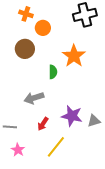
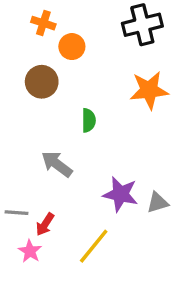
orange star: (74, 56) -> (149, 90), moved, turned 30
gray arrow: (34, 98) -> (57, 164), turned 54
red arrow: (43, 124) -> (45, 224), moved

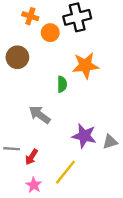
black cross: (142, 25) -> (77, 17), moved
brown circle: (42, 82) -> (17, 57), moved
orange star: (149, 90) -> (85, 65), moved
pink star: (30, 251) -> (34, 185), moved

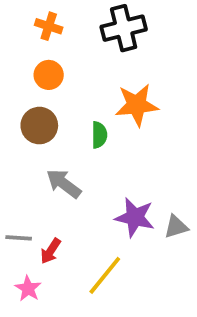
orange circle: (50, 33) -> (49, 75), moved
brown circle: (17, 57) -> (39, 126), moved
pink star: (34, 185) -> (28, 288), moved

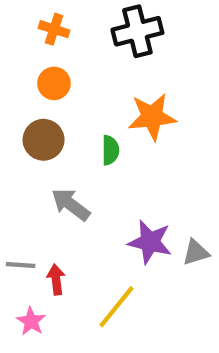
red arrow: (51, 251) -> (56, 280), turned 140

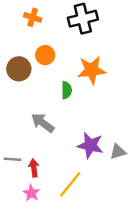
orange circle: (54, 83) -> (45, 55), moved
brown circle: (44, 140) -> (19, 69), moved
pink star: (31, 321) -> (31, 193), moved

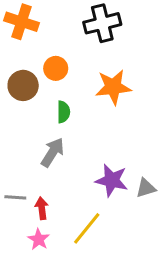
orange cross: (33, 17) -> (21, 22), moved, size x1.5
green semicircle: (66, 90) -> (63, 112), moved
gray arrow: (43, 123) -> (53, 152), turned 85

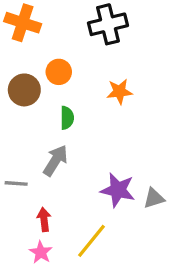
orange star: (113, 87) -> (119, 92), size x0.7
gray line: (15, 197) -> (16, 183), moved

